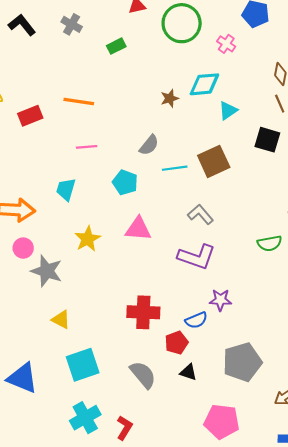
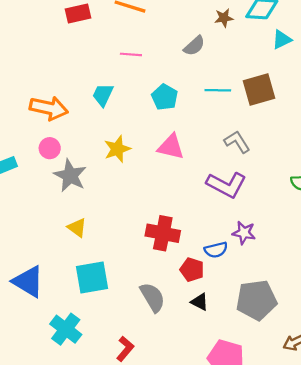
gray semicircle: (149, 145) -> (194, 46), moved
red pentagon: (176, 343) -> (192, 270), turned 30
cyan cross: (85, 418) -> (66, 329), moved, turned -32

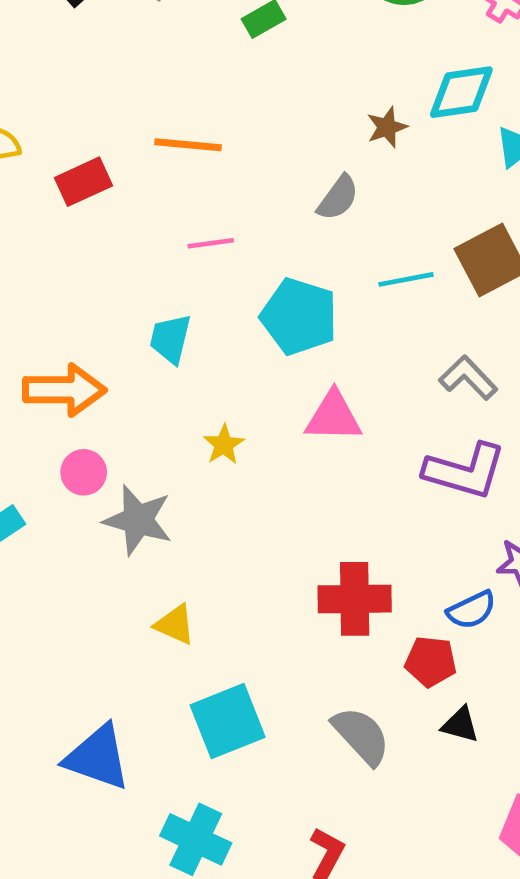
cyan pentagon: (165, 97) -> (299, 317), size x1.4
yellow star: (117, 149) -> (224, 445), size x0.7

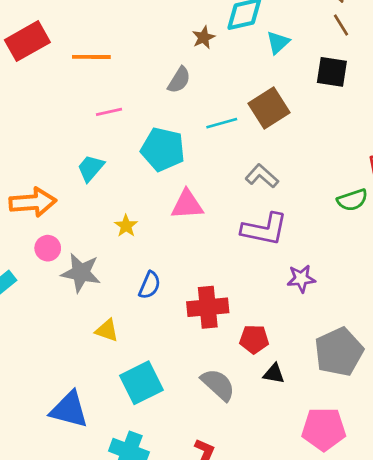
red rectangle: (83, 182) -> (27, 41), moved, size x1.4
cyan trapezoid: (170, 339) -> (91, 168), turned 32
blue semicircle: (472, 610) -> (150, 285), moved, turned -36

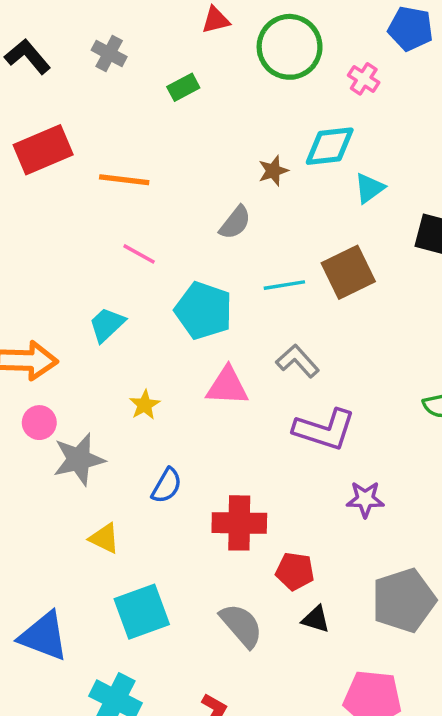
pink line: (109, 112) -> (139, 254), turned 35
gray L-shape: (262, 176) -> (298, 361), moved
gray star: (81, 273) -> (79, 459), turned -30

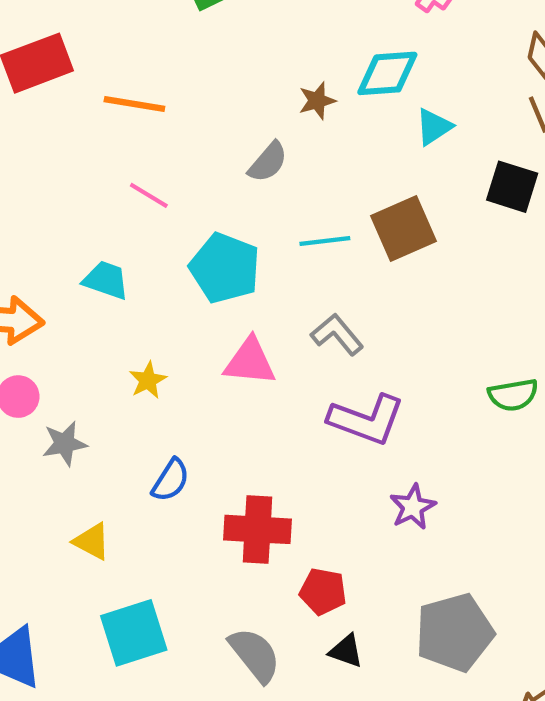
cyan trapezoid: (107, 325) -> (106, 280), turned 60
gray star: (79, 459) -> (65, 443), size x0.7
purple star: (365, 499) -> (413, 507), turned -30

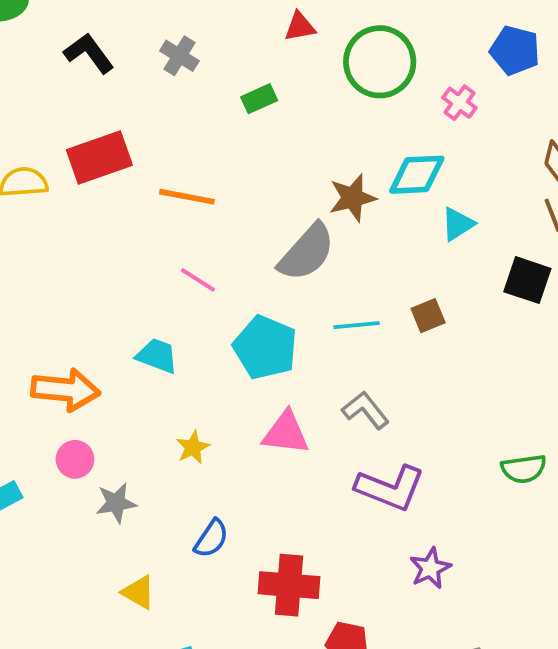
brown star: (317, 101) -> (353, 198), size x1.4
gray semicircle: (268, 162) -> (307, 252), size x1.6
brown square: (404, 229) -> (428, 316), size x0.6

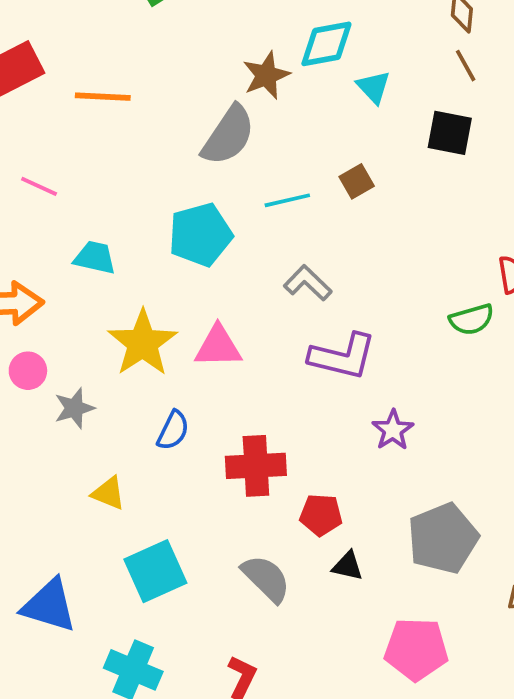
cyan triangle: (458, 224) -> (374, 87), turned -33
pink line: (198, 280) -> (39, 186), moved
cyan pentagon: (265, 347) -> (200, 235), turned -30
pink triangle: (286, 433) -> (218, 347), moved
yellow star: (193, 447) -> (143, 343), size x2.0

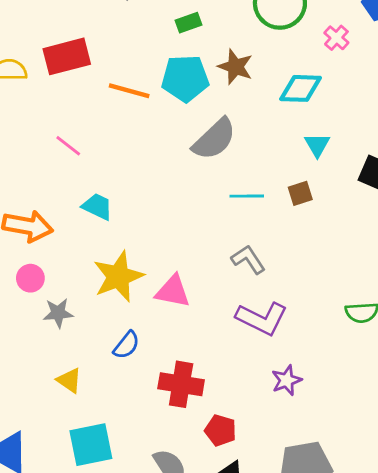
brown star: (266, 75) -> (235, 67), moved, turned 30
cyan triangle: (374, 87) -> (317, 145), moved
cyan pentagon: (200, 235) -> (185, 78), moved

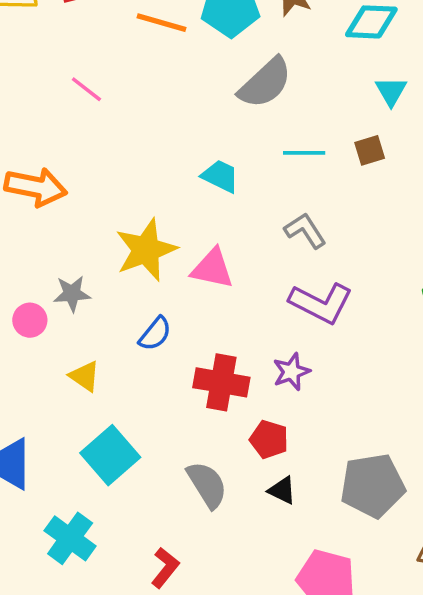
cyan trapezoid: (97, 207) -> (220, 176), moved
pink circle: (30, 278) -> (30, 320), moved
purple star: (286, 380) -> (291, 372), moved
cyan square: (91, 445) -> (110, 455), turned -30

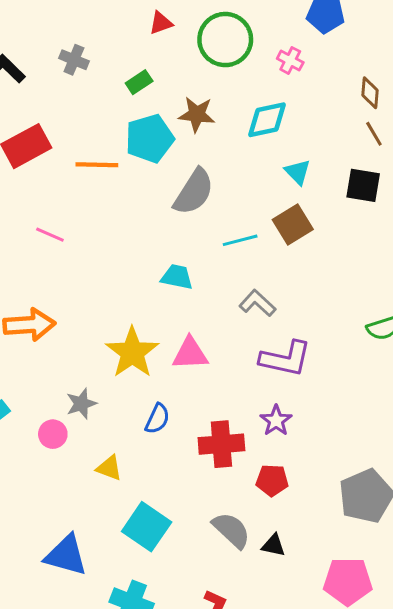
brown square: (370, 150) -> (293, 224), size x1.5
black triangle: (282, 490) -> (273, 545), moved

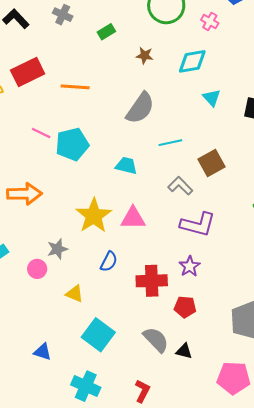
brown star: (197, 114) -> (145, 55), size x0.7
cyan pentagon: (150, 138) -> (72, 144), moved
brown square: (293, 224) -> (211, 163), moved
blue triangle: (66, 555) -> (43, 352), size x0.6

